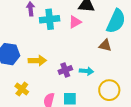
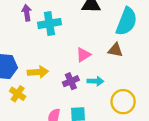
pink triangle: (75, 22) -> (83, 55), moved
yellow cross: (22, 89) -> (18, 94), moved

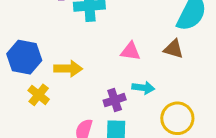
pink triangle: (83, 55) -> (130, 51), turned 35
purple cross: (71, 81) -> (115, 100), moved

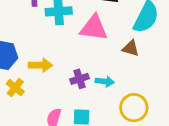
pink triangle: (130, 51) -> (94, 28), moved, size x1.6
purple cross: (115, 100) -> (79, 79), moved

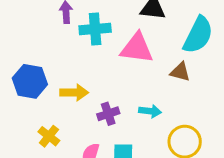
purple cross: (79, 79) -> (108, 114), moved
yellow cross: (15, 88) -> (49, 136), moved

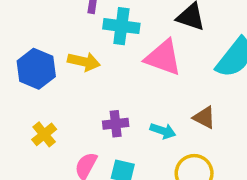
brown triangle: (180, 72) -> (204, 117), moved
yellow arrow: (74, 93) -> (84, 62), moved

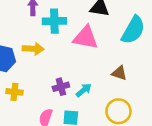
cyan arrow: (163, 131) -> (84, 90), moved, turned -49
yellow cross: (44, 134) -> (14, 92), moved, turned -35

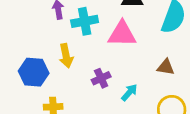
yellow arrow: (33, 49) -> (66, 56), turned 84
purple cross: (61, 87) -> (101, 78), moved

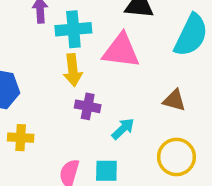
yellow arrow: (66, 56) -> (73, 70), moved
purple cross: (101, 78) -> (88, 106), turned 30

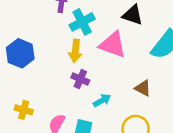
cyan cross: (73, 29) -> (82, 22), turned -35
yellow cross: (21, 138) -> (24, 110), moved

